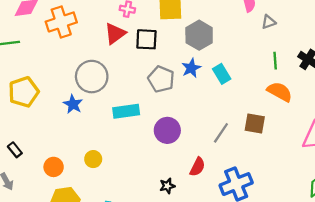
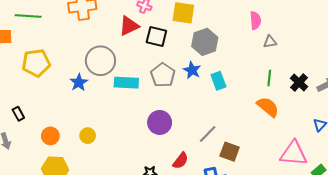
blue star: (191, 68) -> (192, 70), turned -30
cyan rectangle: (126, 111) -> (126, 83), moved
brown square: (255, 124) -> (230, 152), moved

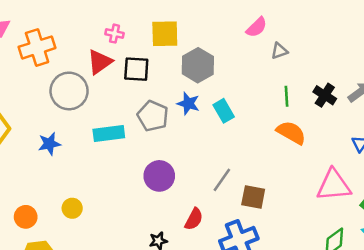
pink semicircle: (255, 20) -> (257, 27), turned 60
gray circle: (100, 61) -> (69, 91), moved
blue star: (79, 82) -> (49, 144), turned 30

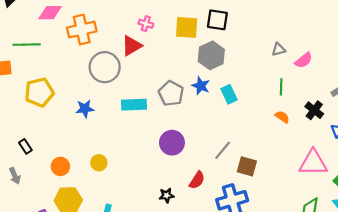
pink semicircle: (257, 27) -> (304, 60), moved
black square: (136, 69) -> (217, 20), moved
black cross: (325, 95) -> (314, 110), moved
orange semicircle: (291, 133) -> (282, 117), size x0.6

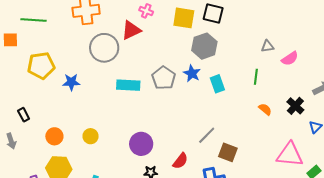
green line: (281, 87) -> (256, 77), moved
blue star: (85, 109) -> (71, 82), moved
purple circle: (172, 143) -> (141, 144), moved

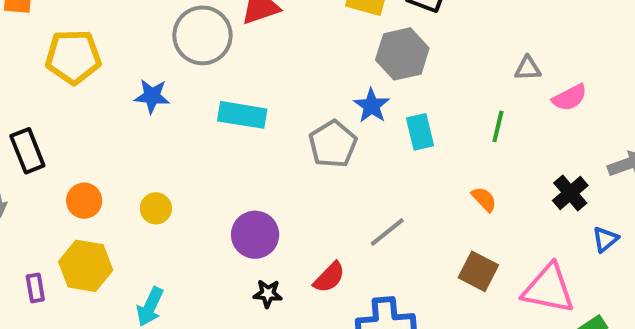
gray pentagon: (164, 78) -> (333, 144), moved
blue star: (71, 82) -> (152, 96), moved
orange semicircle: (265, 109) -> (484, 199), moved
black rectangle: (24, 115) -> (27, 151), size x1.5
brown square: (228, 152) -> (478, 271), moved

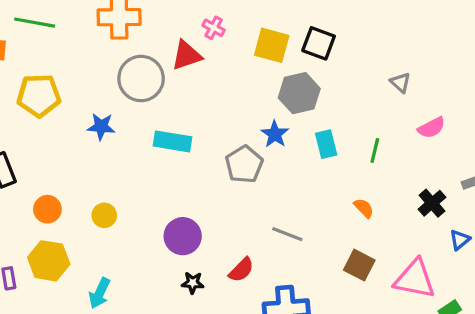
gray triangle: (528, 68) -> (400, 82), moved, turned 45
cyan rectangle: (420, 132) -> (326, 144), moved
gray line: (387, 232) -> (287, 234), turned 60

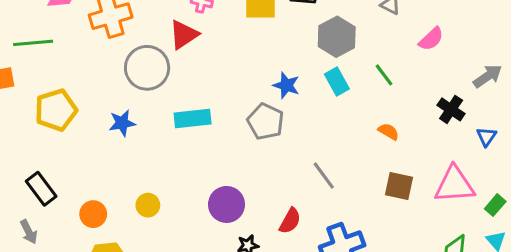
gray hexagon: (299, 93) -> (337, 37), moved
green line: (375, 150) -> (384, 75), turned -35
gray line: (287, 234) -> (324, 176), turned 48

